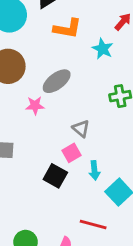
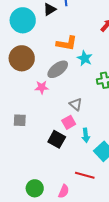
orange L-shape: (67, 28) -> (67, 43), moved
cyan star: (103, 49) -> (85, 58), moved

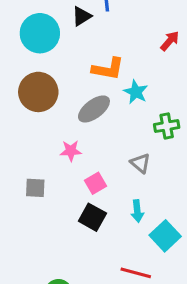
pink star: (42, 87) -> (71, 151), moved
gray triangle: (76, 104) -> (140, 163), moved
pink square: (69, 122) -> (96, 183), moved

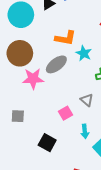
pink star: (71, 151) -> (33, 79), moved, size x1.5
pink square: (96, 183) -> (65, 113), moved
black square: (92, 217) -> (47, 143), moved

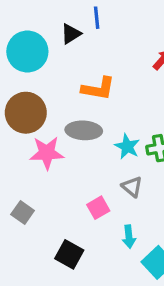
cyan star: (84, 53) -> (127, 146), moved
gray ellipse: (56, 64) -> (84, 130), turned 40
gray square: (18, 116) -> (23, 212), turned 32

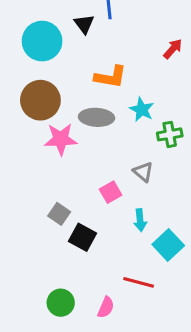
black triangle: (71, 34) -> (84, 24), turned -35
cyan star: (127, 146) -> (142, 110), moved
gray square: (23, 212) -> (59, 214), moved

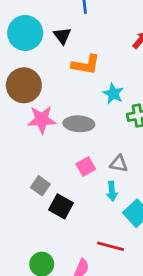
black triangle: (84, 24) -> (62, 36), moved
gray ellipse: (97, 117) -> (79, 124), moved
gray triangle: (143, 172) -> (119, 164), moved, turned -30

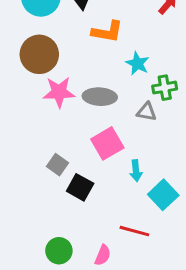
gray triangle: (119, 164) -> (147, 112), moved
pink square: (86, 166) -> (107, 143), size x1.5

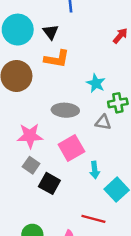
orange L-shape: (107, 32) -> (57, 59), moved
pink star: (59, 92) -> (30, 136), moved

